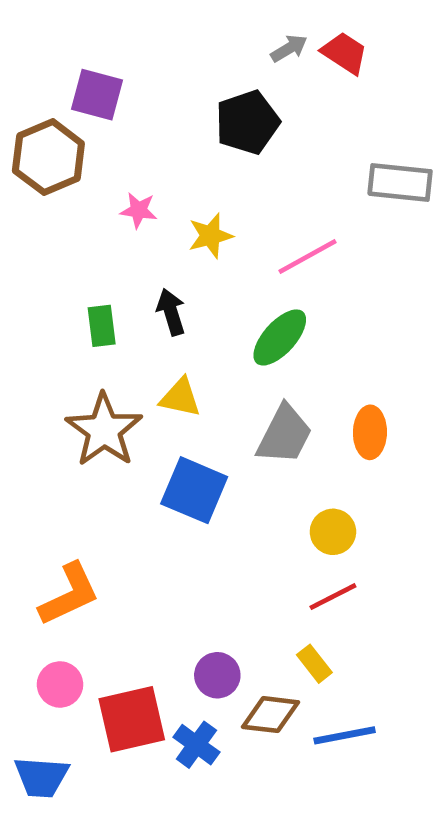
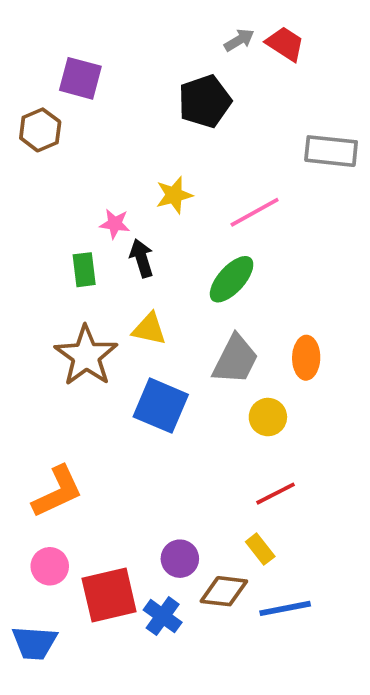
brown hexagon: (48, 157) -> (40, 130), size x0.7
pink star: (139, 210) -> (115, 224), moved
yellow circle: (333, 532) -> (268, 417), moved

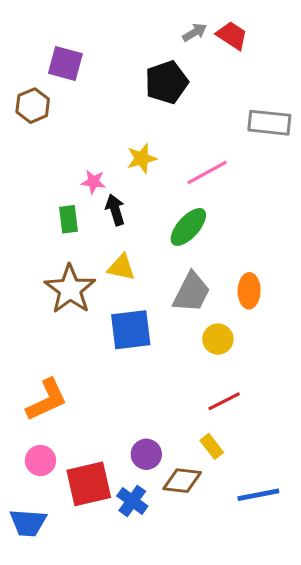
blue square: (161, 406) -> (131, 330), turned -30
blue line: (285, 608) -> (258, 495), moved

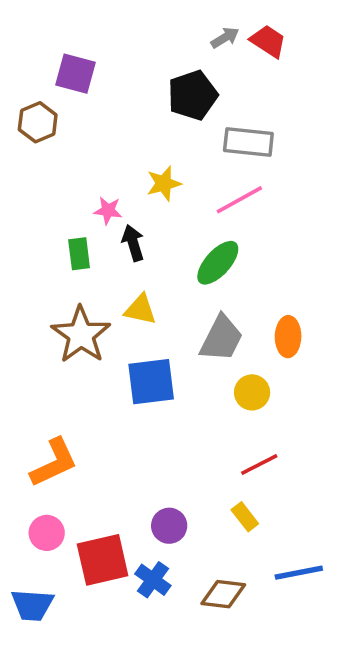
gray rectangle: (269, 123) -> (248, 142), moved
brown diamond: (182, 481) -> (223, 594), moved

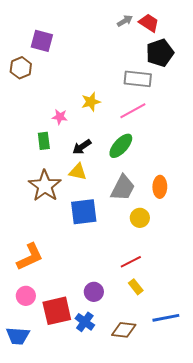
black pentagon: (193, 95) -> (160, 53), moved
black arrow: (133, 243) -> (82, 147), moved, turned -108
red line: (259, 464) -> (131, 262), moved

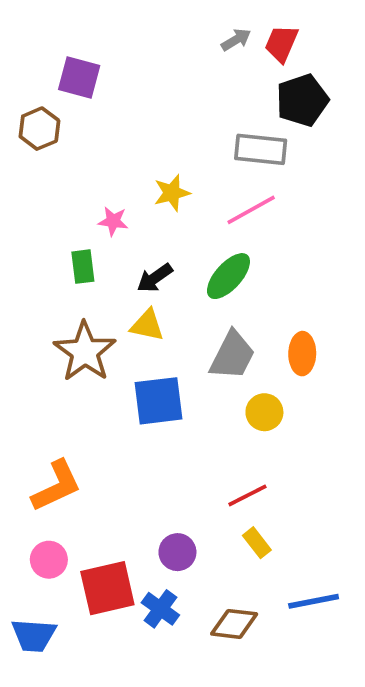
red trapezoid: (149, 23) -> (281, 43), turned -100

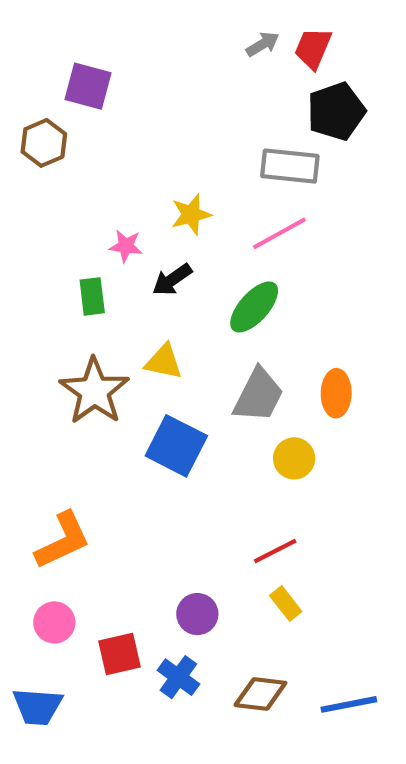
black arrow: (155, 278) -> (172, 280), moved
blue square: (159, 401) -> (176, 446), turned 34
red square: (107, 588) -> (120, 654), size x0.7
blue line: (314, 601) -> (349, 704), moved

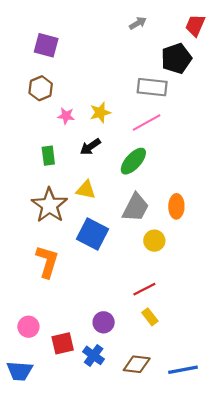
red trapezoid: (313, 48) -> (195, 25), moved
brown hexagon: (44, 143) -> (41, 88), moved
pink star: (126, 246) -> (66, 116), moved
orange L-shape: (63, 540) -> (47, 262), moved, turned -48

